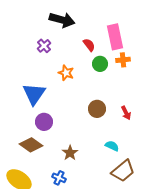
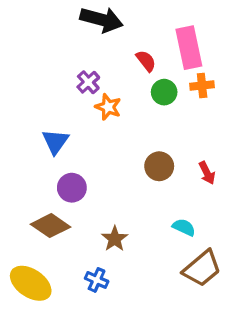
purple cross: (44, 46) -> (88, 82), moved
blue triangle: (34, 94) -> (55, 142), size x0.7

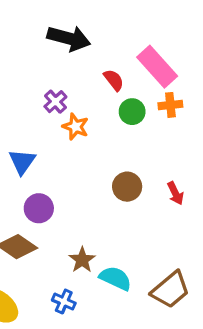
pink rectangle: (189, 48) -> (157, 67), turned -30
cyan semicircle: (184, 227) -> (115, 278), moved, size x1.4

